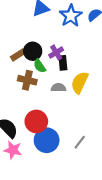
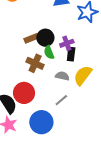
red circle: (36, 121) -> (24, 93), moved
gray line: (80, 142) -> (61, 100), moved

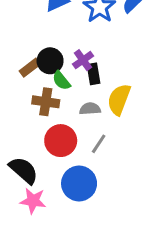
red circle: (24, 93) -> (61, 141), moved

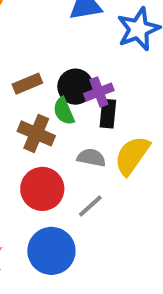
black circle: (50, 61) -> (75, 87), moved

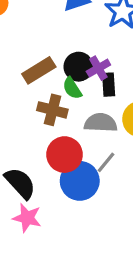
brown rectangle: (27, 84) -> (39, 70), size x1.4
gray semicircle: (91, 158) -> (101, 123), size x1.4
blue circle: (51, 251) -> (80, 181), moved

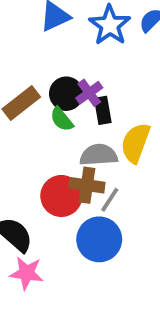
brown cross: (52, 110) -> (87, 185), moved
blue circle: (80, 181) -> (99, 239), moved

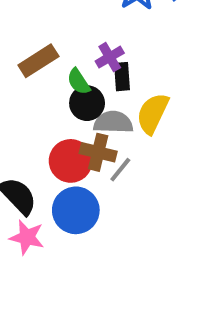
black circle: (66, 94) -> (87, 103), moved
blue circle: (99, 239) -> (76, 210), moved

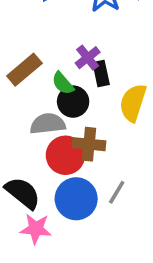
gray semicircle: (113, 122) -> (48, 124), moved
gray line: (120, 170) -> (117, 192), moved

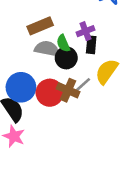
gray semicircle: (48, 124) -> (47, 49), moved
gray line: (117, 192) -> (83, 85), moved
blue circle: (76, 199) -> (21, 87), moved

